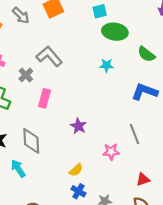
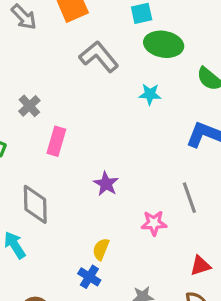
gray L-shape: (49, 56) -> (99, 57), moved
yellow semicircle: (76, 170) -> (101, 249), turned 152
blue cross: (78, 191) -> (89, 277), moved

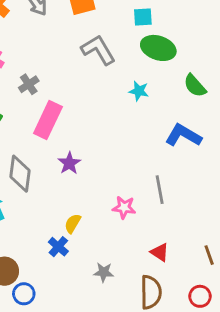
pink rectangle: (56, 141) -> (48, 120), size x1.4
purple star: (106, 184) -> (69, 163), moved
red triangle: (200, 266) -> (160, 252), turned 42

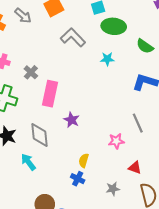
red triangle: (160, 252) -> (135, 168), moved

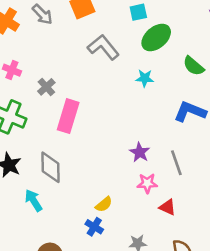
green ellipse: (114, 26) -> (156, 37), turned -50
purple star: (72, 120) -> (140, 152), moved
yellow semicircle: (84, 160) -> (104, 204), turned -152
red triangle: (135, 168) -> (168, 207), moved

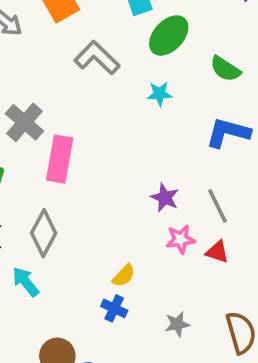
gray cross: (46, 87) -> (24, 122), size x1.5
gray diamond: (51, 167) -> (44, 233), turned 36
red triangle: (168, 207) -> (217, 252), moved

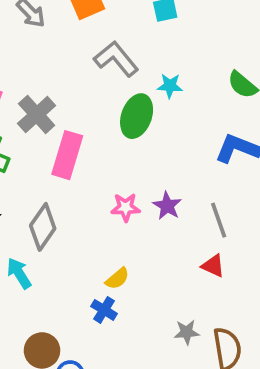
green ellipse: (169, 35) -> (137, 116), moved, turned -30
cyan star: (160, 94) -> (170, 86), moved
pink star: (180, 239) -> (126, 207), moved
gray star: (177, 324) -> (187, 332), moved

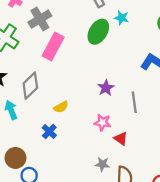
pink star: (126, 207) -> (102, 122), moved
red triangle: (213, 266) -> (121, 139), moved
yellow semicircle: (117, 279) -> (61, 107), moved
blue cross: (104, 310) -> (49, 132), moved

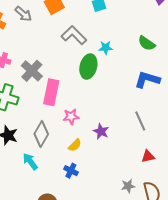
purple star: (106, 88) -> (101, 131), moved
pink star: (102, 122) -> (71, 117), moved
red triangle: (121, 139) -> (148, 156), moved, turned -32

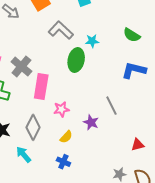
gray line: (140, 121) -> (111, 106), moved

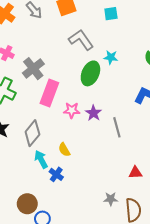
pink star: (61, 109) -> (72, 110), moved
purple star: (91, 122) -> (93, 113), moved
yellow semicircle: (66, 137) -> (64, 150), turned 96
cyan arrow: (24, 154) -> (41, 159), moved

